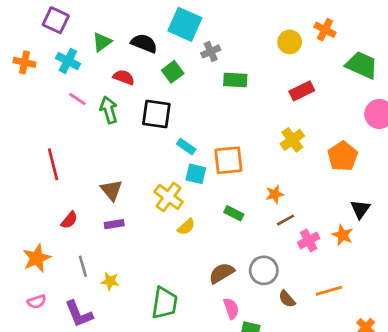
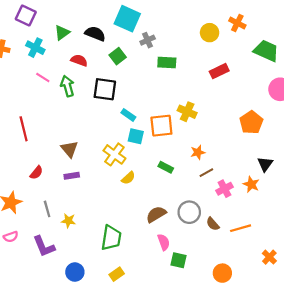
yellow cross: (292, 140) -> (187, 112), moved, turned -30
brown semicircle: (287, 299) -> (213, 224), moved

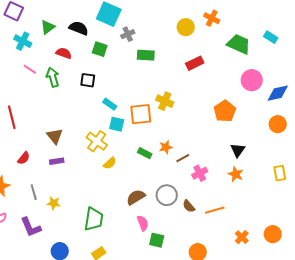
green square: (118, 56) -> (100, 49), turned -35
black square: (105, 89) -> (88, 80), size x0.7
orange star: (198, 152) -> (166, 147), moved
orange star: (251, 184) -> (236, 174), moved

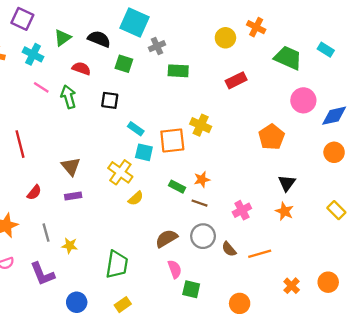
brown line: (183, 158) -> (199, 203), moved, turned 48
yellow rectangle: (280, 173) -> (336, 210), turned -35

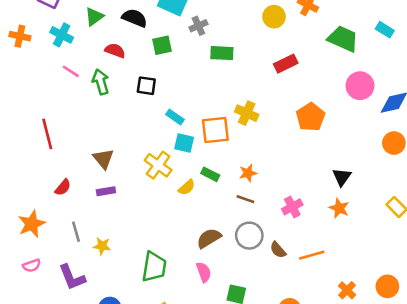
green square: (124, 64) -> (162, 45), turned -30
orange pentagon: (271, 137) -> (311, 117), moved
green rectangle: (177, 187) -> (210, 174), moved
yellow semicircle: (136, 198) -> (187, 187), moved
pink semicircle: (175, 269) -> (204, 272), moved

